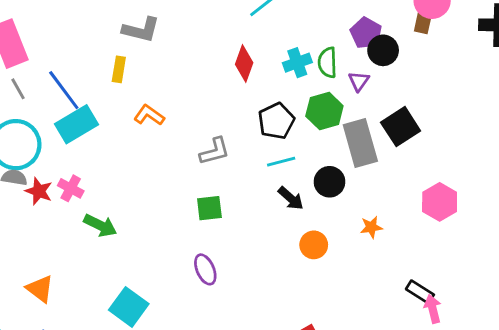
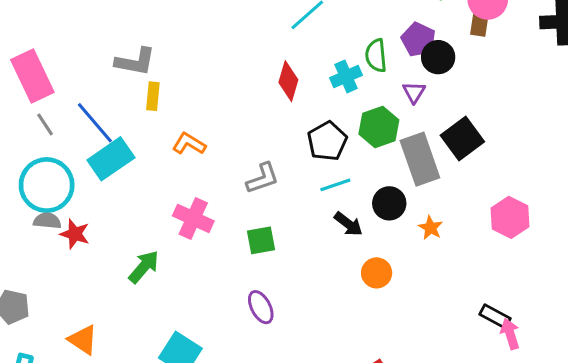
gray L-shape: (141, 30) -> (135, 62), moved
green semicircle: (327, 62) -> (376, 56), moved
pink cross: (71, 188) -> (193, 218), moved, size x1.4
green arrow: (100, 225) -> (144, 267), turned -72
orange star: (371, 227) -> (431, 228), moved, turned -30

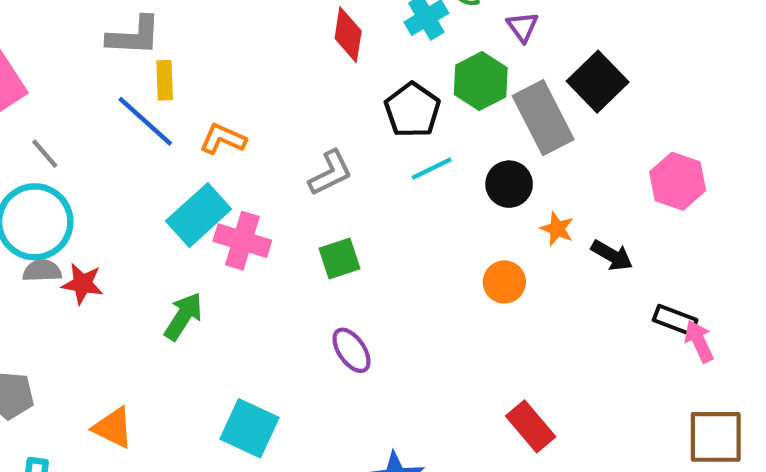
blue line: (95, 123) -> (145, 121), moved
gray line: (45, 124) -> (45, 154), moved
cyan rectangle: (111, 159) -> (199, 215), moved
black arrow: (348, 224) -> (612, 255), moved
orange star: (431, 228) -> (557, 229), moved

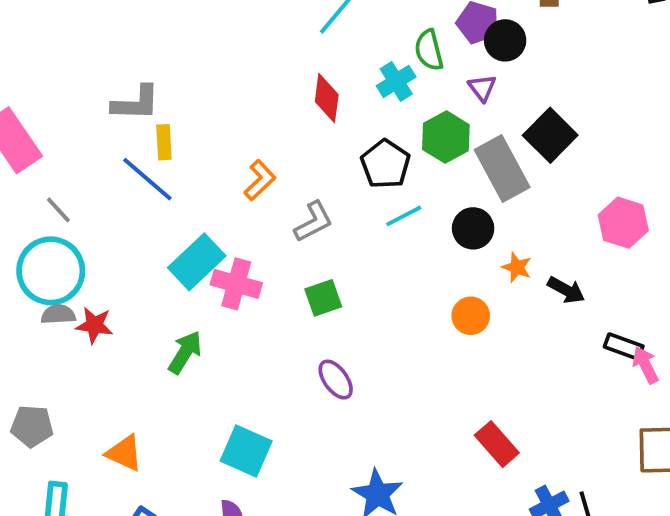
orange L-shape: (223, 139) -> (260, 180), moved, turned 114

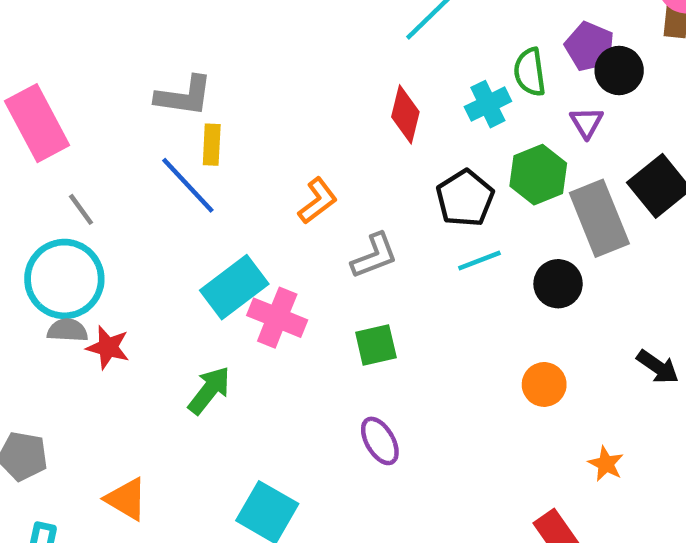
orange star: (517, 267) -> (606, 464), moved

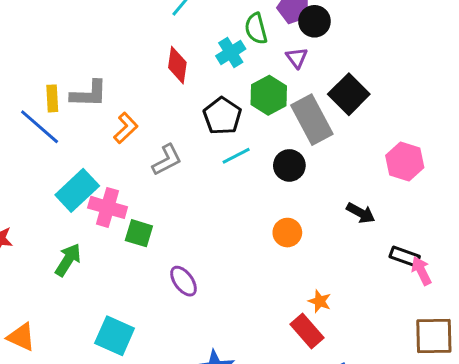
gray L-shape: (184, 96) -> (89, 94), moved
green square: (376, 345) -> (139, 233), moved, turned 36
orange star: (606, 464) -> (320, 301), moved

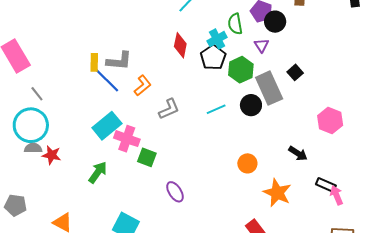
black square: (349, 94) -> (295, 72), size x0.6
black pentagon: (222, 116) -> (213, 57), moved
blue line: (40, 127) -> (106, 80), moved
black circle: (289, 165) -> (251, 105), moved
orange star: (320, 301) -> (277, 193), moved, size x1.8

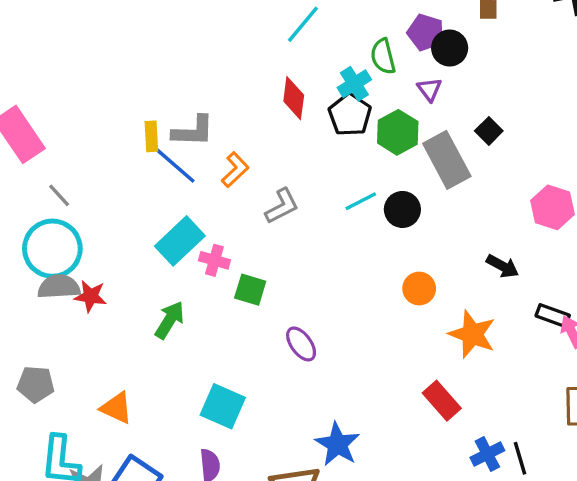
black circle: (251, 105) -> (402, 209), moved
pink cross: (127, 139) -> (214, 260), size x0.7
gray semicircle: (33, 148) -> (59, 287), size x1.4

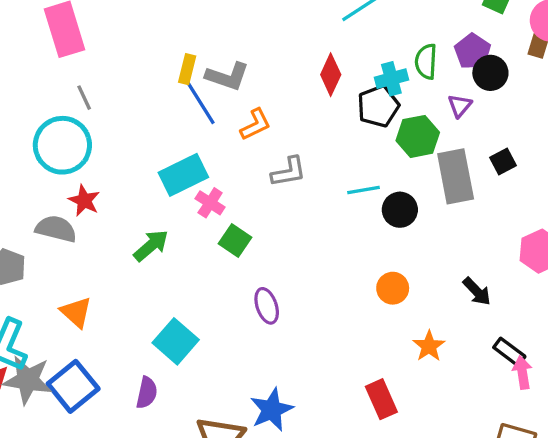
gray semicircle: (59, 287) -> (56, 229), moved
orange star: (472, 334) -> (429, 346), size x0.7

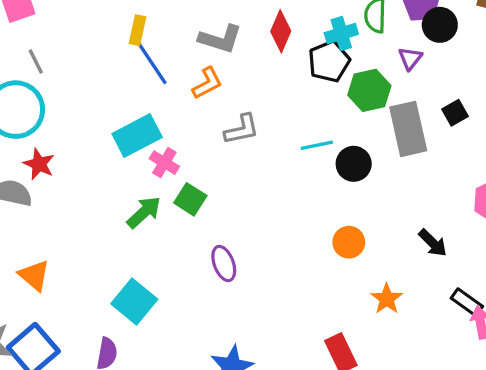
gray L-shape: (227, 76) -> (220, 39), moved
green arrow: (151, 246) -> (144, 212), moved

